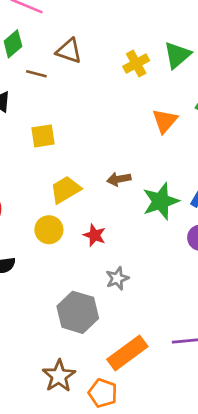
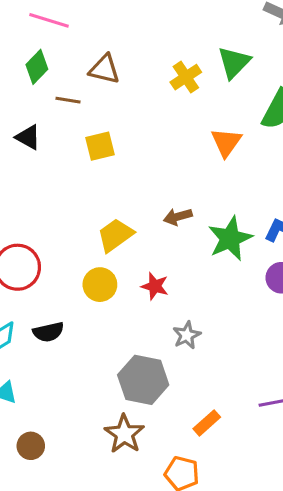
yellow square: (43, 136) -> (100, 146), moved
orange rectangle: (127, 353) -> (207, 423), size x0.6
brown star: (59, 376) -> (124, 434), moved

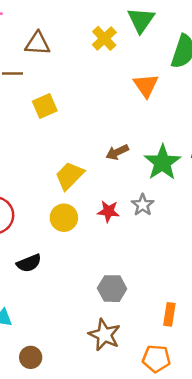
gray star: (187, 335) -> (143, 205), moved
gray hexagon: (143, 380) -> (112, 289), size x0.7
orange rectangle: (207, 423) -> (169, 314), turned -30

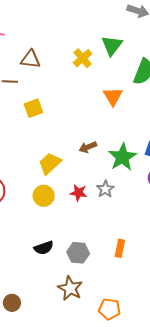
black semicircle: (29, 263) -> (44, 248), moved
orange rectangle: (169, 314) -> (120, 248), moved

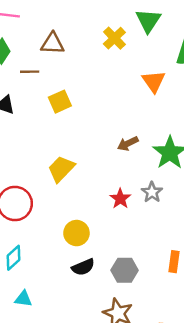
yellow trapezoid: (50, 163) -> (61, 169), moved
red star: (79, 193) -> (120, 199), turned 30
yellow circle: (44, 196) -> (76, 233), moved

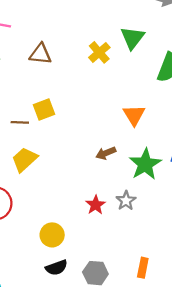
brown line: (30, 72) -> (20, 122), moved
orange triangle: (154, 81) -> (134, 115), moved
yellow trapezoid: (61, 169) -> (25, 160), moved

